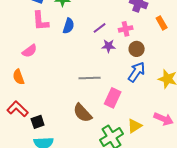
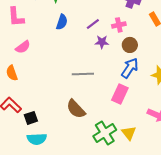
pink L-shape: (41, 21) -> (16, 17), moved
pink rectangle: (113, 98) -> (120, 94), moved
yellow triangle: (135, 126) -> (129, 133), moved, turned -35

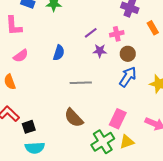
blue semicircle: (62, 22) -> (59, 53), moved
pink rectangle: (120, 94) -> (118, 119), moved
yellow triangle: (129, 133) -> (127, 142), turned 49

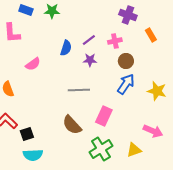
purple star: (100, 51) -> (90, 60), moved
blue semicircle: (59, 53) -> (66, 48), moved
pink semicircle: (21, 56) -> (33, 64), moved
pink rectangle: (118, 119) -> (104, 116), moved
yellow triangle: (127, 142) -> (134, 150), moved

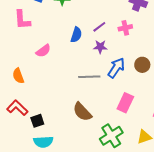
brown circle: (126, 61) -> (142, 65), moved
blue arrow: (126, 84) -> (116, 68), moved
pink rectangle: (104, 116) -> (125, 103), moved

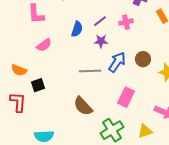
pink L-shape: (22, 20) -> (36, 14), moved
orange semicircle: (18, 76) -> (19, 70), turned -49
red L-shape: (17, 108) -> (18, 102), turned 50
black square: (37, 121) -> (38, 85), moved

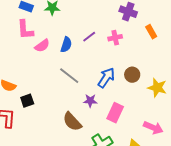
purple star: (101, 41) -> (90, 101), moved
pink semicircle: (44, 45) -> (42, 46), moved
gray line: (90, 71) -> (69, 76), moved, turned 40

